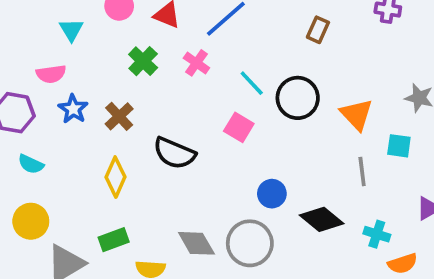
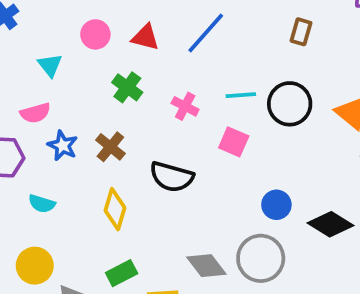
pink cross: (196, 63) -> (185, 106), moved
cyan line: (252, 83) -> (241, 95), turned -44
cyan semicircle: (31, 164) -> (42, 204), moved

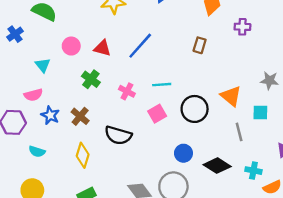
black circle: (290, 104) -> (195, 109), moved
pink square: (234, 142) -> (157, 114), turned 36

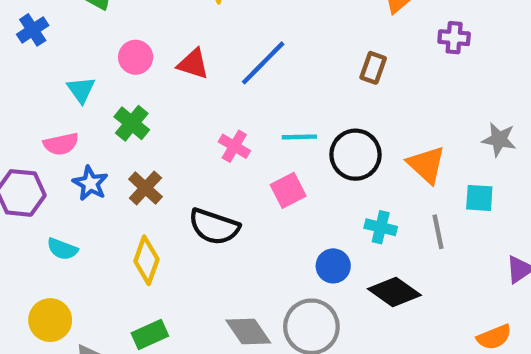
green cross: (91, 79) -> (132, 123), moved
black circle: (195, 109) -> (355, 155), moved
cyan cross: (253, 171) -> (381, 227), moved

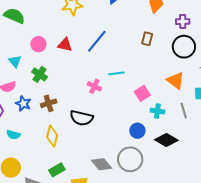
pink cross: (234, 146) -> (94, 86), moved
black circle: (355, 155) -> (184, 47), moved
brown cross: (145, 188) -> (49, 103), turned 35
pink square: (288, 190) -> (142, 93), moved

